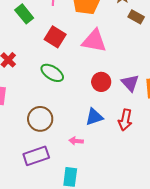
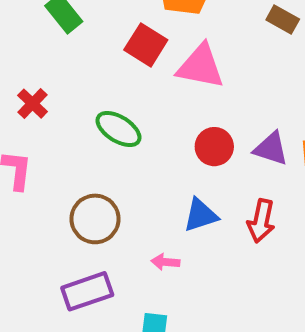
red square: (55, 37) -> (146, 45), moved
purple triangle: (130, 83) -> (271, 149), turned -30

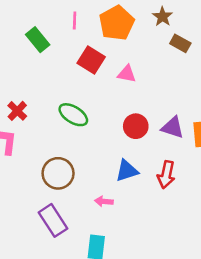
pink triangle: (201, 66) -> (127, 74), size x0.6
red cross: (32, 104) -> (17, 111), moved
purple rectangle: (87, 291) -> (53, 220), turned 76

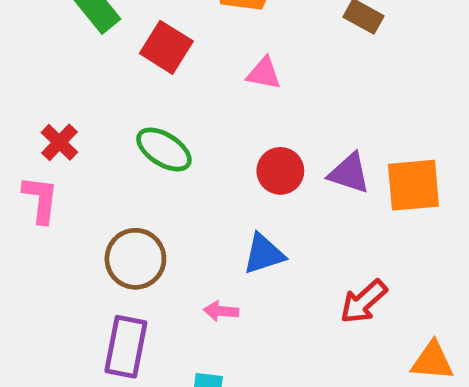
red square: (91, 60) -> (166, 47), moved
red arrow: (166, 175) -> (364, 302), moved, turned 36
purple rectangle: (53, 220) -> (126, 347), turned 44

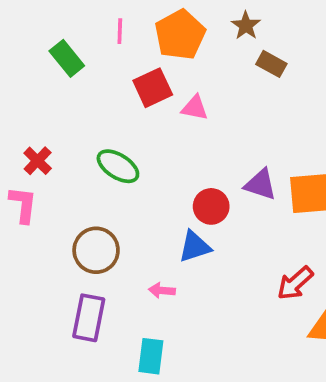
red square: (166, 47) -> (153, 88), moved, turned 33
red circle: (280, 171) -> (211, 206), moved
red arrow: (364, 302) -> (295, 283), moved

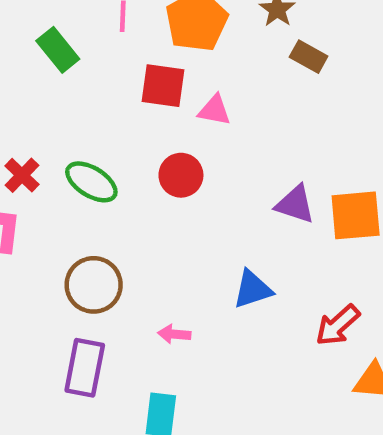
red square: (153, 88) -> (163, 86), turned 33
green ellipse: (118, 166) -> (91, 182), moved
red circle: (211, 206) -> (181, 175), moved
blue triangle: (195, 247) -> (253, 289), moved

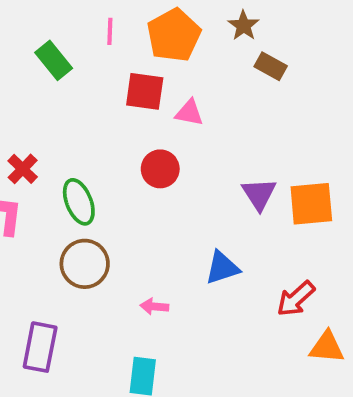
green ellipse: (91, 182) -> (79, 202), moved, turned 36
purple triangle: (295, 204) -> (259, 194), turned 39
purple rectangle: (85, 368) -> (40, 347), moved

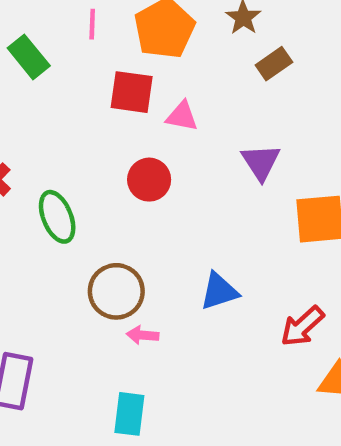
brown rectangle: (271, 66) -> (274, 64), turned -64
purple triangle: (259, 194) -> (261, 162), moved
brown circle: (85, 264) -> (116, 291), moved

